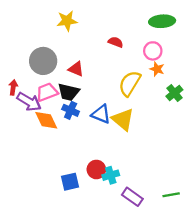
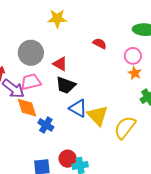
yellow semicircle: (130, 83) -> (125, 127), moved
black trapezoid: (69, 92) -> (66, 85), moved
blue cross: (71, 110) -> (46, 125), moved

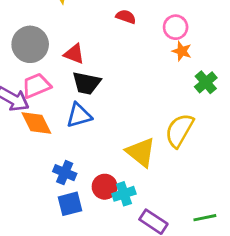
blue triangle: (78, 108) -> (79, 115), moved, turned -36
yellow triangle: (98, 116) -> (141, 152), moved
blue cross: (46, 125) -> (65, 173), moved

